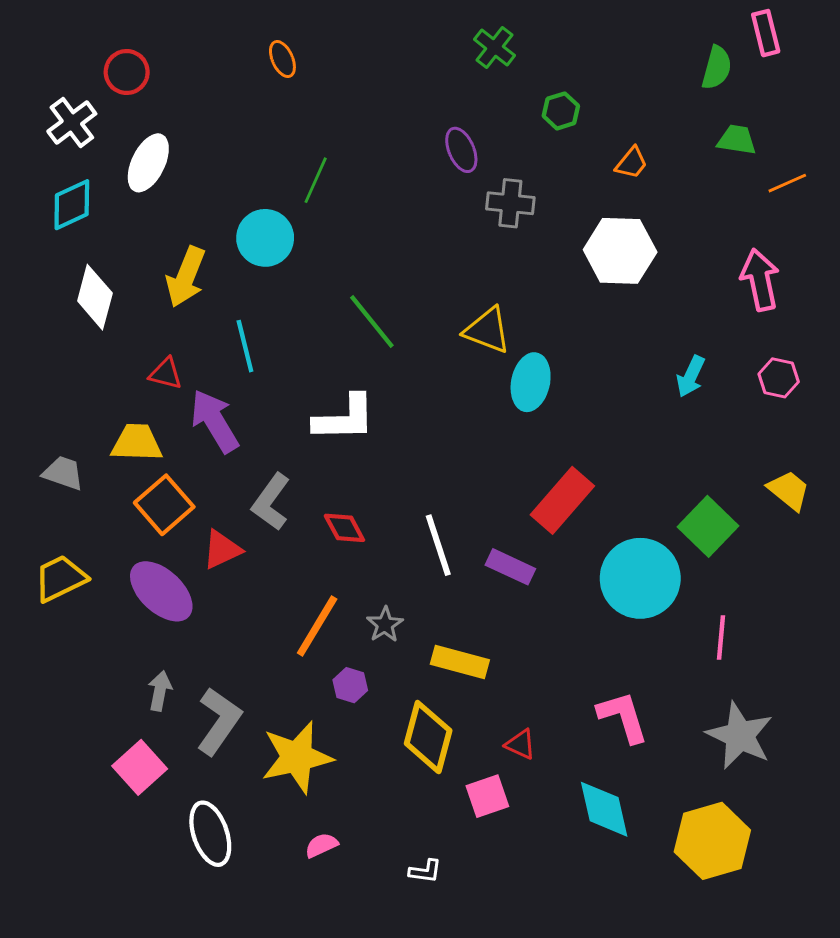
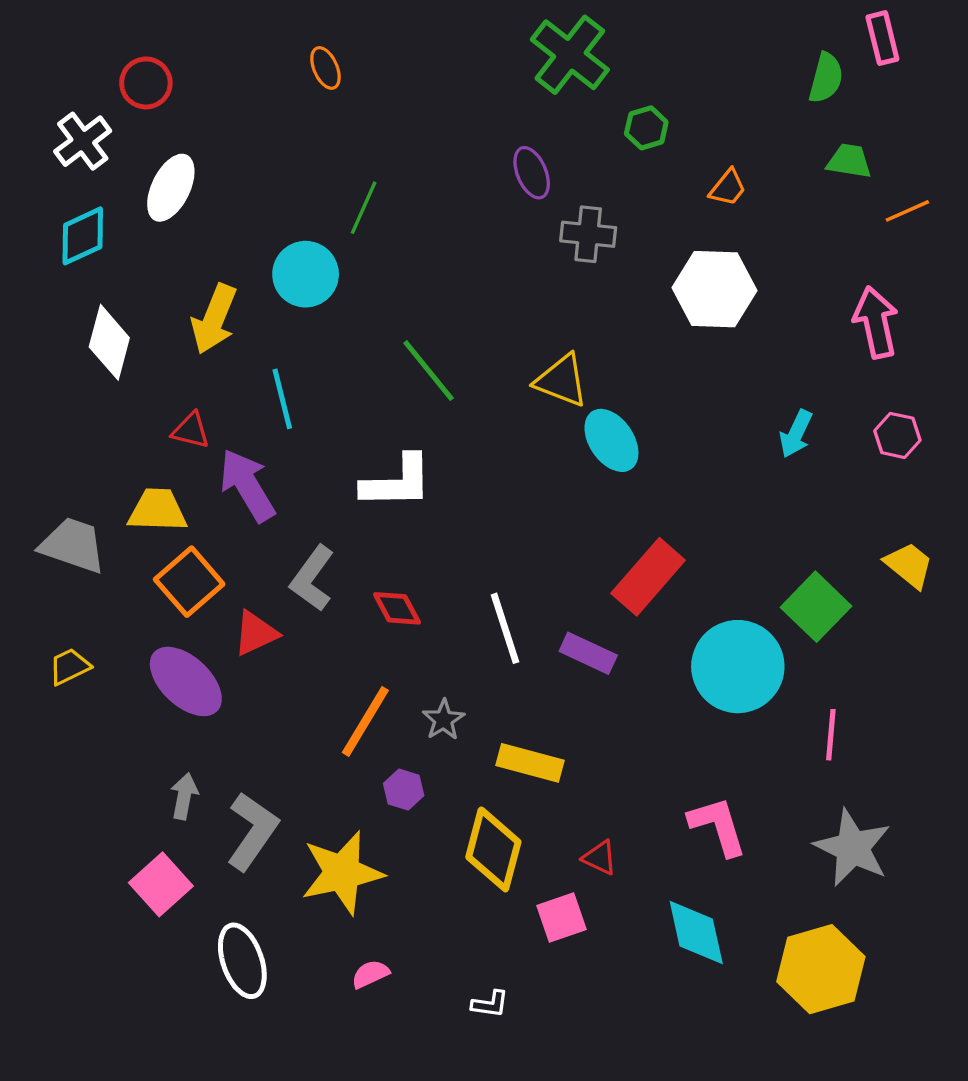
green cross: (495, 47) -> (570, 55), size x1.6
cyan ellipse: (531, 382) -> (611, 440), turned -46
gray trapezoid: (63, 473) -> (73, 545), size x1.4
yellow trapezoid: (60, 578) -> (69, 667), size x0.7

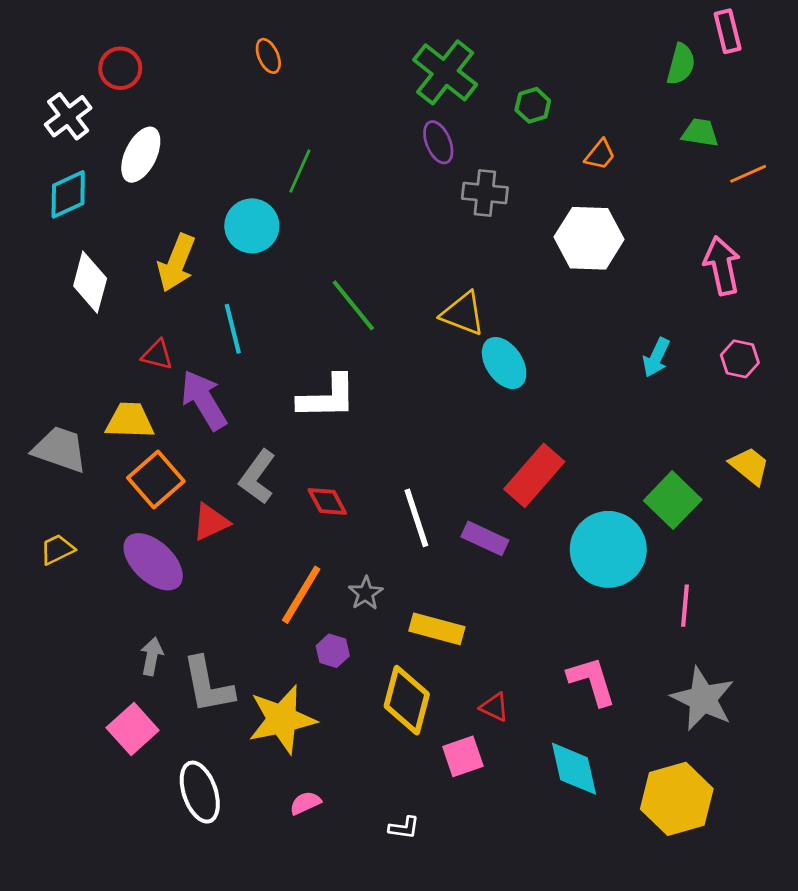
green cross: (570, 55) -> (445, 72), moved
gray L-shape: (252, 831) -> (208, 685), turned 134

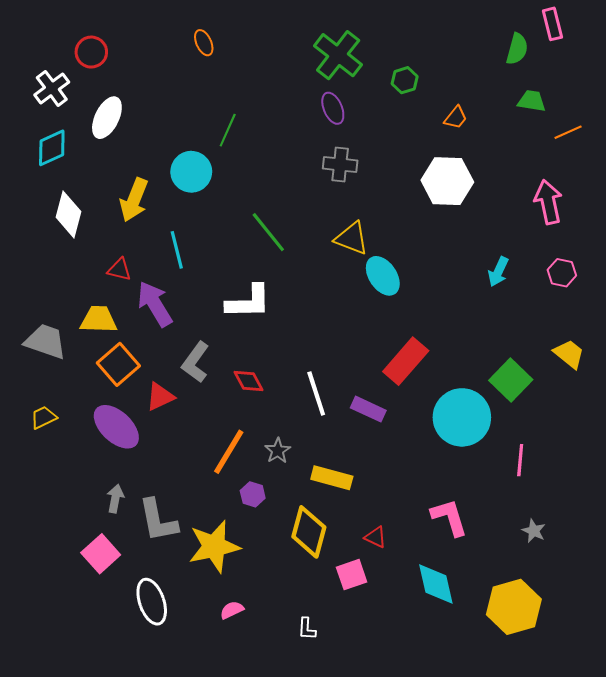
gray cross: (485, 193) -> (340, 164), moved
gray star: (703, 699) -> (534, 531), size x0.5
white L-shape: (404, 828) -> (307, 629), turned 85

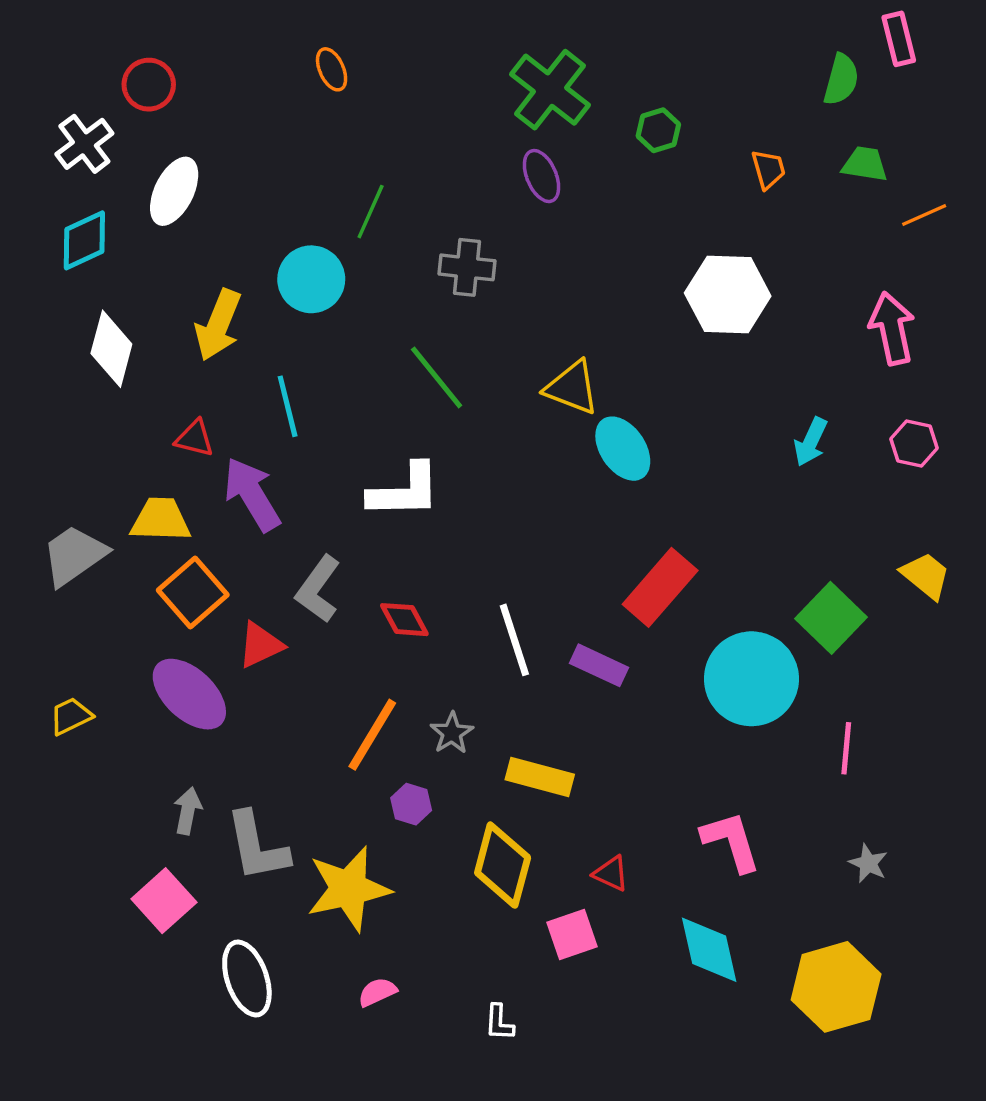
orange trapezoid: (456, 118) -> (768, 169), moved, turned -55
gray cross: (340, 164) -> (467, 267), moved
gray trapezoid: (46, 341) -> (74, 555), turned -54
yellow trapezoid: (43, 417) -> (71, 716), moved

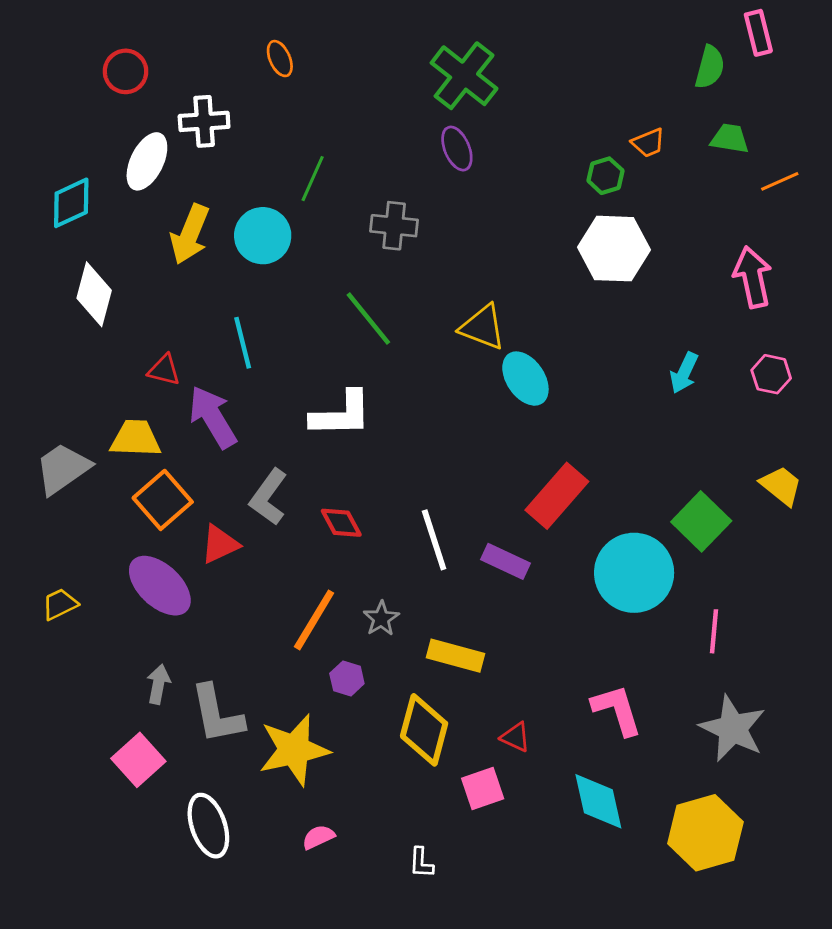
green hexagon: (658, 130) -> (605, 176), moved
white cross: (84, 144) -> (204, 121), moved, turned 33
orange trapezoid: (768, 169) -> (648, 143), turned 84
yellow arrow: (218, 325) -> (190, 234), moved
gray star: (868, 863) -> (733, 728), size x2.0

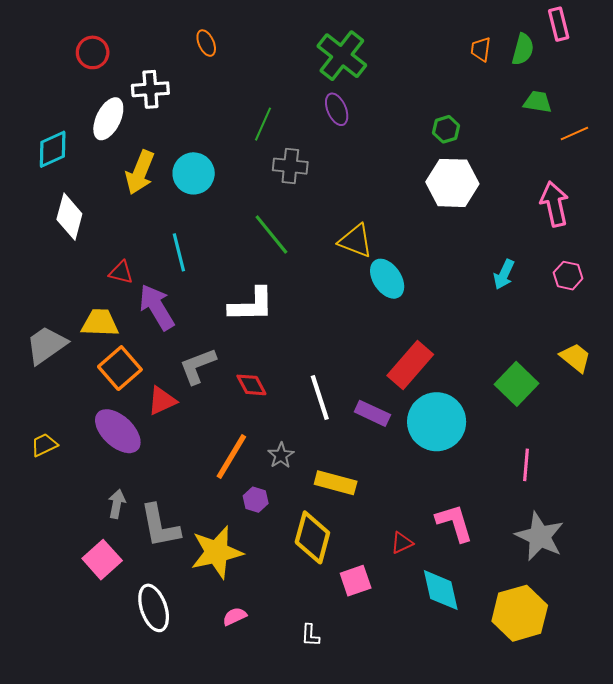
orange trapezoid: (648, 143) -> (481, 49), moved, turned 120
green line: (313, 179) -> (263, 124), moved
gray L-shape: (268, 497) -> (198, 366), turned 33
cyan circle: (634, 573) -> (437, 422), moved
red triangle: (515, 737) -> (402, 543), moved, turned -50

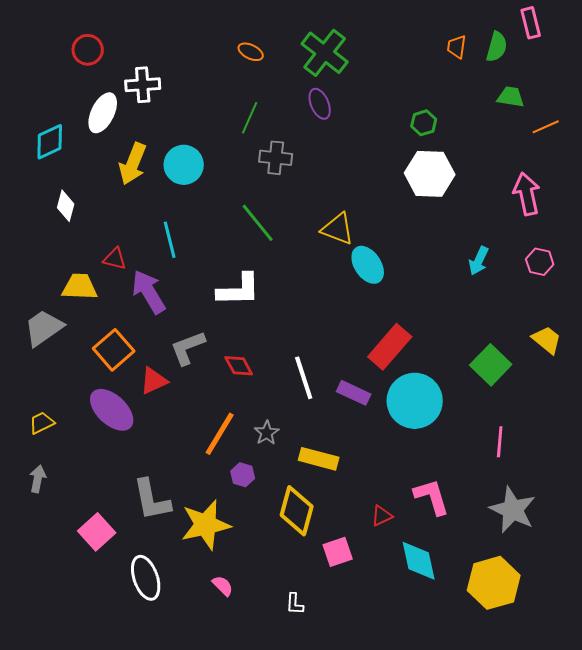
orange ellipse: (206, 43) -> (251, 52), moved, turned -40
white diamond: (69, 217) -> (66, 206), size x0.7
yellow trapezoid: (100, 323) -> (80, 287), moved
gray arrow: (117, 504) -> (38, 479), moved
pink semicircle: (235, 616) -> (223, 586), turned 70

